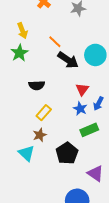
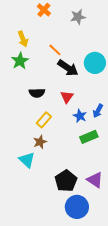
red triangle: (82, 89) -> (67, 97), moved
black pentagon: (67, 153) -> (66, 181), moved

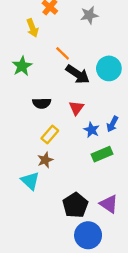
yellow arrow: (23, 39) -> (32, 28), moved

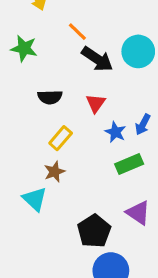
green star: (22, 66) -> (24, 48), turned -30
purple triangle: (109, 204) -> (138, 213), moved

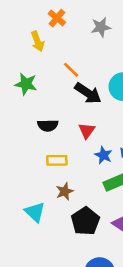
yellow rectangle: (61, 138) -> (57, 160), turned 48
brown star: (55, 172) -> (65, 191), moved
black pentagon: (94, 231) -> (85, 221), moved

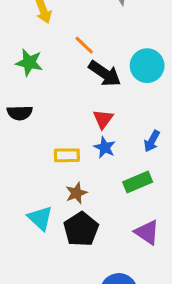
black semicircle: (48, 125) -> (20, 113), moved
blue star: (103, 155) -> (105, 147), moved
black pentagon: (85, 221) -> (81, 229), moved

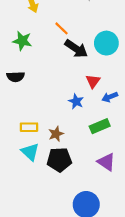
red triangle: (103, 119) -> (93, 81), moved
blue arrow: (152, 141) -> (110, 97), turned 40
yellow rectangle: (67, 155) -> (29, 127), moved
black pentagon: (81, 229) -> (59, 160), turned 30

